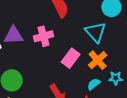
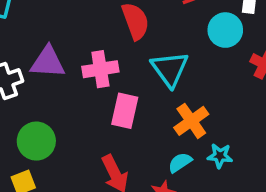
cyan triangle: (96, 32) -> (170, 69), moved
pink rectangle: (71, 58) -> (125, 111), moved, turned -30

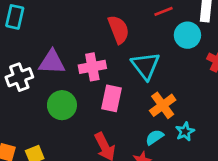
green circle: (36, 141) -> (62, 105), moved
cyan star: (220, 156) -> (185, 132), turned -30

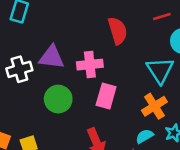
cyan triangle: (145, 66) -> (160, 70), moved

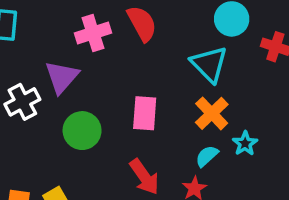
purple triangle: (52, 57) -> (62, 77), turned -44
pink cross: (90, 65) -> (93, 33), moved

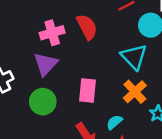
purple triangle: (62, 77) -> (46, 64), moved
cyan semicircle: (207, 156) -> (114, 122), moved

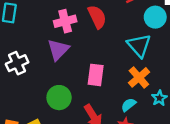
green circle: (43, 102) -> (59, 98), moved
cyan semicircle: (114, 122) -> (129, 105), moved

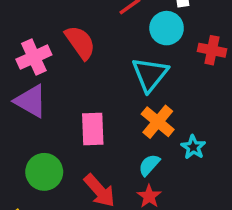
cyan triangle: (139, 46) -> (150, 74), turned 30
purple triangle: (58, 50) -> (31, 101), turned -35

